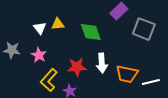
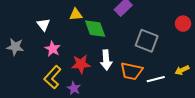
yellow triangle: (58, 24) -> (76, 14), moved
gray square: (144, 29) -> (147, 41), moved
pink star: (39, 55) -> (53, 49), moved

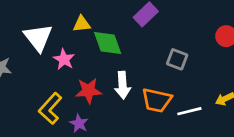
white triangle: (43, 25) -> (38, 38), size x1.6
gray square: (147, 41) -> (177, 59), size x0.7
pink star: (53, 49) -> (64, 59), moved

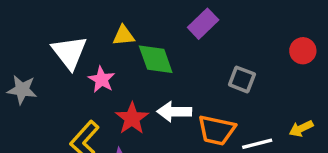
white arrow: (123, 85) -> (174, 112), turned 95
red star: (88, 91) -> (132, 118), turned -30

